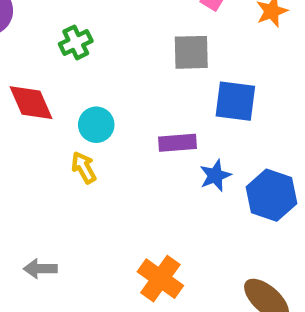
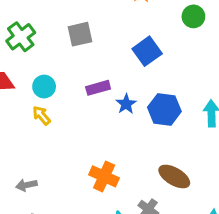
green cross: (76, 42) -> (21, 37), size x1.4
gray square: (191, 52) -> (80, 34), moved
blue square: (235, 101) -> (147, 51), moved, turned -32

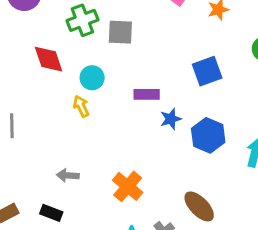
gray square: (80, 34) -> (120, 32), moved
gray arrow: (26, 185) -> (68, 175), moved

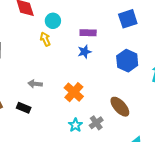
blue star: (171, 119) -> (84, 52), moved

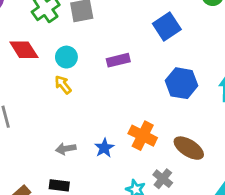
blue star: (84, 52) -> (104, 148), moved
orange cross: (74, 92) -> (143, 136), moved

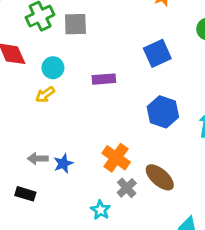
yellow arrow: (63, 85) -> (45, 95), turned -96
blue star: (104, 148) -> (63, 163), moved
gray cross: (163, 179) -> (127, 188), moved

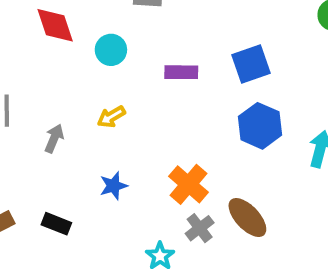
blue square: (157, 53) -> (251, 64), moved
yellow arrow: (45, 95) -> (111, 117), moved
gray arrow: (38, 158) -> (54, 138), moved, turned 108

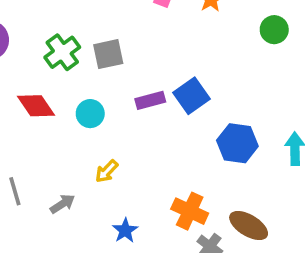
blue square: (251, 64) -> (192, 96), moved
purple rectangle: (181, 72) -> (150, 100), moved
gray arrow: (54, 138) -> (62, 204), turned 50

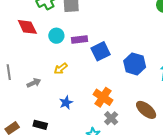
blue square: (192, 96) -> (101, 51), moved
purple rectangle: (150, 100) -> (79, 39), moved
brown ellipse: (249, 226) -> (146, 110), moved

